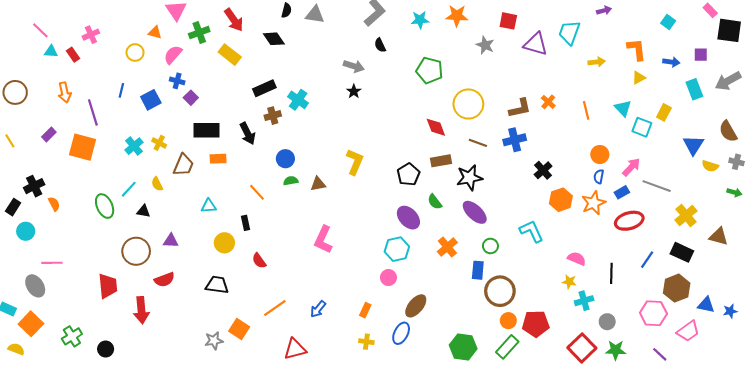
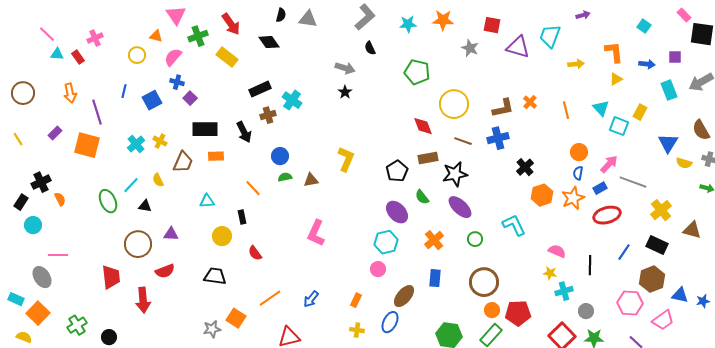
blue rectangle: (478, 270) -> (435, 278), moved

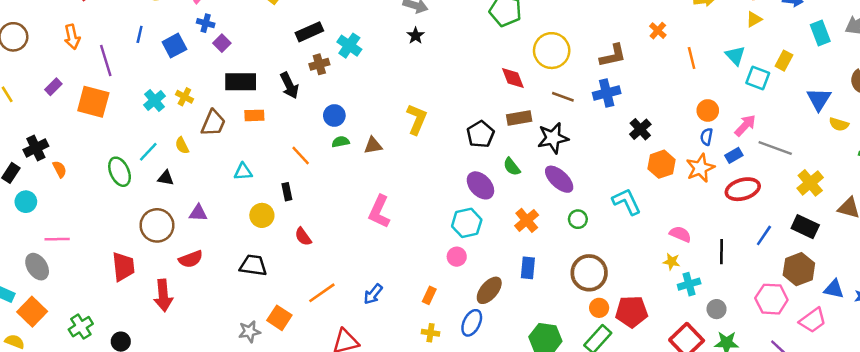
orange cross: (530, 102) -> (658, 31), moved

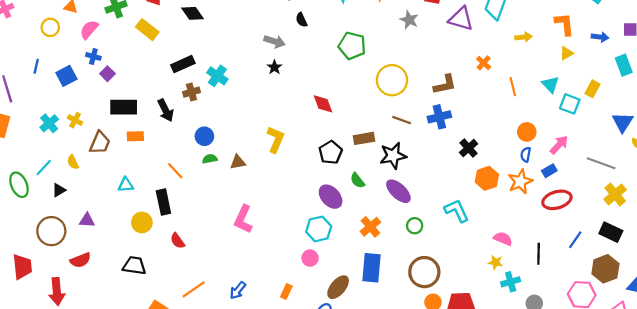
red diamond: (513, 78) -> (323, 104), moved
gray line: (775, 148) -> (601, 163), moved
black triangle: (166, 178) -> (59, 190), turned -40
black rectangle: (287, 192) -> (163, 202), size x1.6
blue rectangle: (528, 268) -> (371, 268), size x1.5

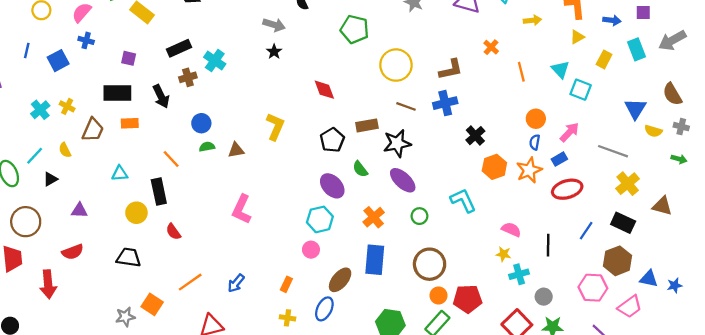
purple square: (107, 74) -> (129, 58), moved, turned -32
yellow rectangle: (592, 89) -> (604, 59), moved
brown circle: (51, 231) -> (26, 222), moved

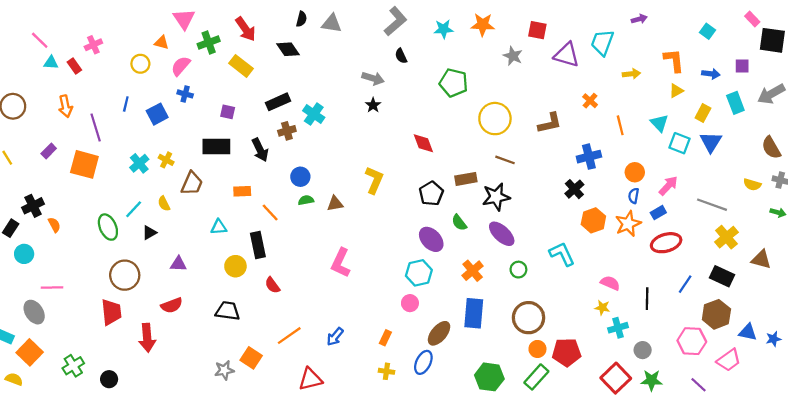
blue cross: (445, 103) -> (589, 157), moved
blue triangle: (635, 109) -> (711, 142), moved
orange rectangle: (130, 123) -> (242, 191), moved

